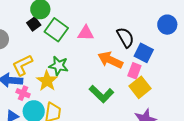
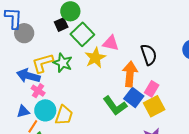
blue square: (144, 53) -> (134, 97), moved
orange arrow: (110, 60) -> (130, 74), turned 60
green star: (59, 66) -> (63, 63), moved
yellow star: (47, 81) -> (95, 58), moved

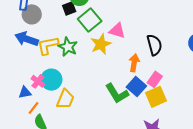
orange arrow: (130, 74) -> (134, 63), size x0.7
blue arrow: (28, 76) -> (27, 39), moved
pink cross: (38, 91) -> (38, 81), moved
cyan circle: (45, 110) -> (51, 80), moved

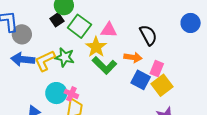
orange arrow: (134, 63) -> (133, 57), turned 102
pink cross: (38, 81) -> (71, 94), moved
green L-shape: (117, 93) -> (104, 65), moved

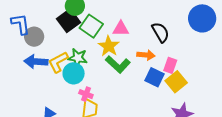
black square: (57, 20) -> (69, 21), size x1.6
blue circle: (191, 23) -> (202, 18), size x1.4
cyan circle: (56, 93) -> (74, 73), moved

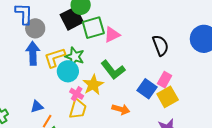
green square: (91, 26) -> (93, 28), turned 30
pink triangle: (121, 29) -> (112, 35), moved, turned -36
yellow star: (109, 46) -> (93, 85), moved
orange arrow: (146, 55) -> (121, 109), moved
blue arrow: (36, 62) -> (33, 53), turned 75

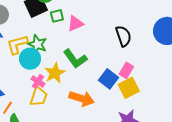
green square: (93, 28) -> (57, 16), size x0.6
orange arrow: (121, 109) -> (82, 98), size x1.4

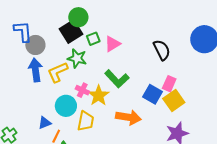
green star: (37, 44) -> (77, 58), moved
cyan circle: (30, 59) -> (66, 106), moved
pink cross: (38, 81) -> (82, 90), moved

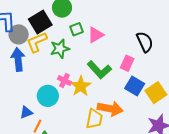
black square: (71, 32) -> (40, 22), moved
green star: (77, 58) -> (60, 49), turned -30
yellow L-shape: (58, 72) -> (37, 42), moved
pink rectangle: (169, 84) -> (127, 63), moved
yellow trapezoid: (86, 121) -> (94, 119), moved

